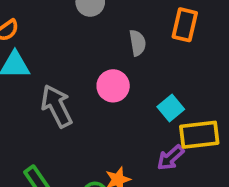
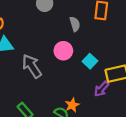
cyan square: (171, 108) -> (90, 61), moved

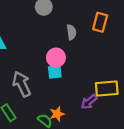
cyan square: (90, 61) -> (55, 72), moved, turned 32
gray arrow: (32, 66) -> (22, 84), moved

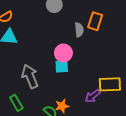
orange rectangle: (100, 22) -> (95, 21), moved

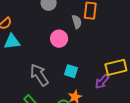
pink circle: (63, 53) -> (59, 39), moved
cyan square: (62, 66) -> (71, 71), moved, turned 32

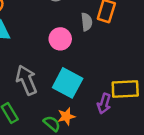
cyan square: (71, 71) -> (68, 83), size x1.6
purple arrow: (102, 82) -> (104, 104), turned -35

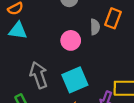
cyan square: (68, 83) -> (75, 80), turned 35

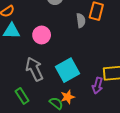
pink circle: (71, 40) -> (42, 35), moved

